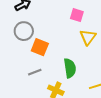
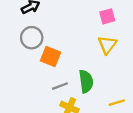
pink square: (77, 15) -> (107, 16), moved, turned -32
gray line: (35, 72) -> (60, 86), moved

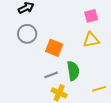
yellow triangle: (107, 45) -> (91, 40), turned 42
orange square: (51, 57) -> (54, 48), moved

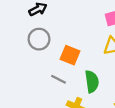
gray line: (51, 75) -> (59, 79), moved, turned 48

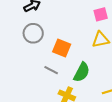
green semicircle: (92, 82) -> (82, 72), turned 36

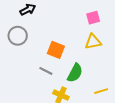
gray circle: (33, 33) -> (18, 36), moved

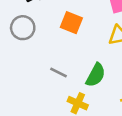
orange square: (56, 50) -> (71, 23), moved

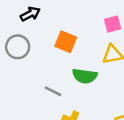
green semicircle: (96, 75) -> (85, 76), moved, turned 70

